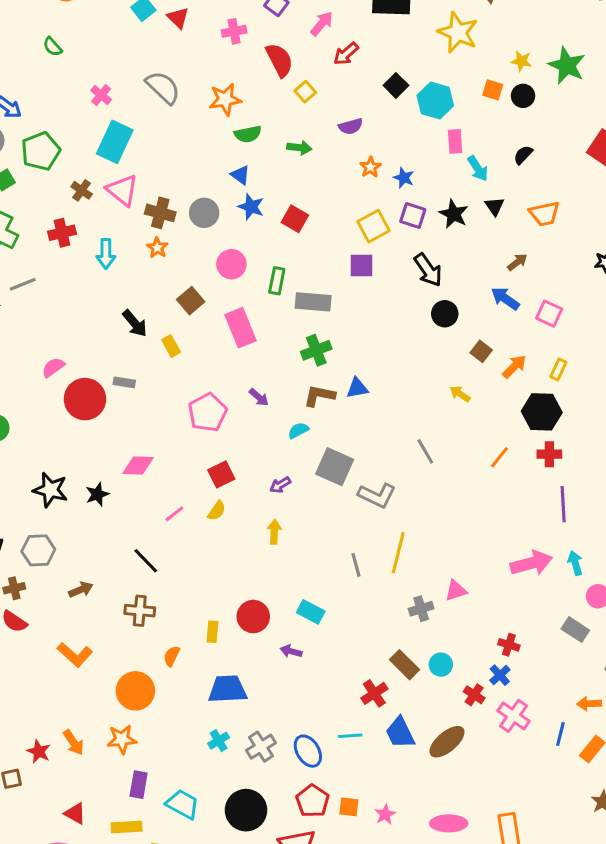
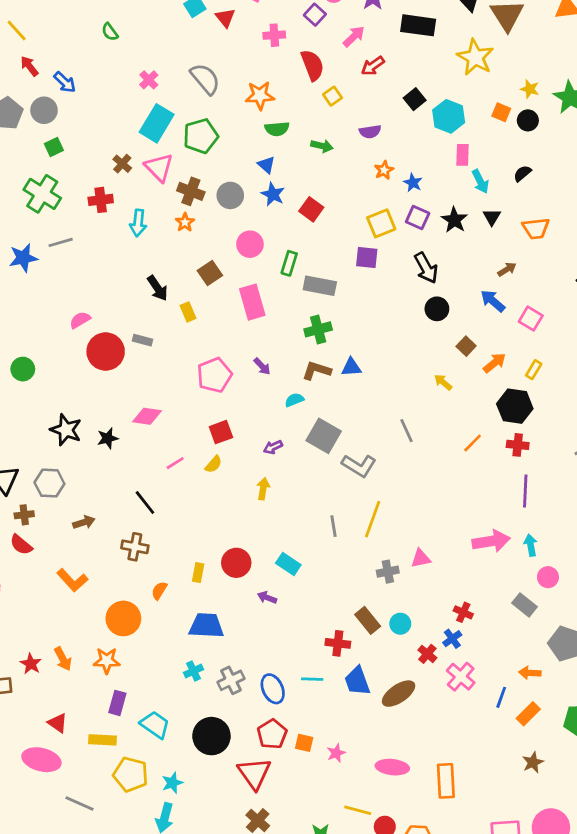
green pentagon: (41, 151) -> (201, 136), moved
red cross: (374, 693) -> (338, 643), turned 35

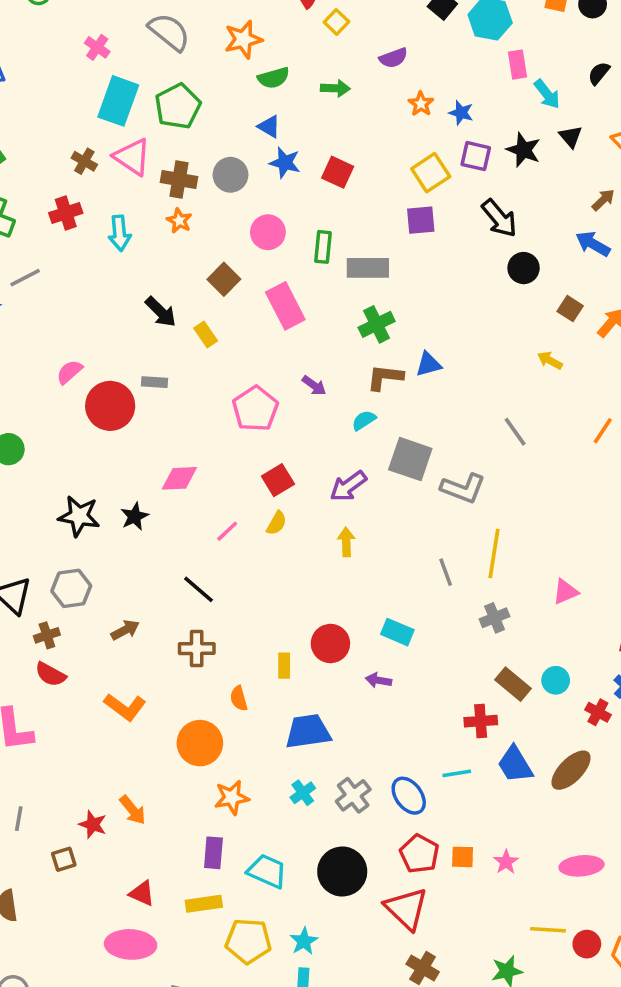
purple arrow: (273, 447) -> (348, 486), size x1.5
gray cross: (388, 572) -> (495, 618), moved
orange semicircle: (159, 591) -> (239, 698), turned -36
orange star: (107, 661) -> (232, 797), moved

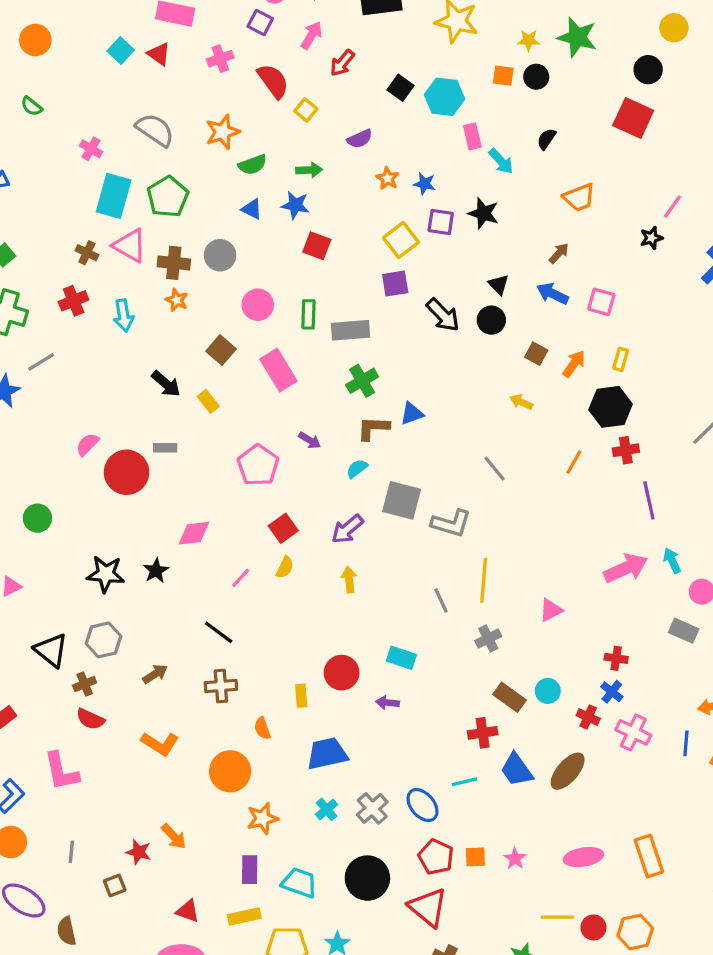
black triangle: (571, 137) -> (499, 285), moved
blue star: (285, 163) -> (295, 205), moved
black arrow: (499, 218) -> (443, 315), moved

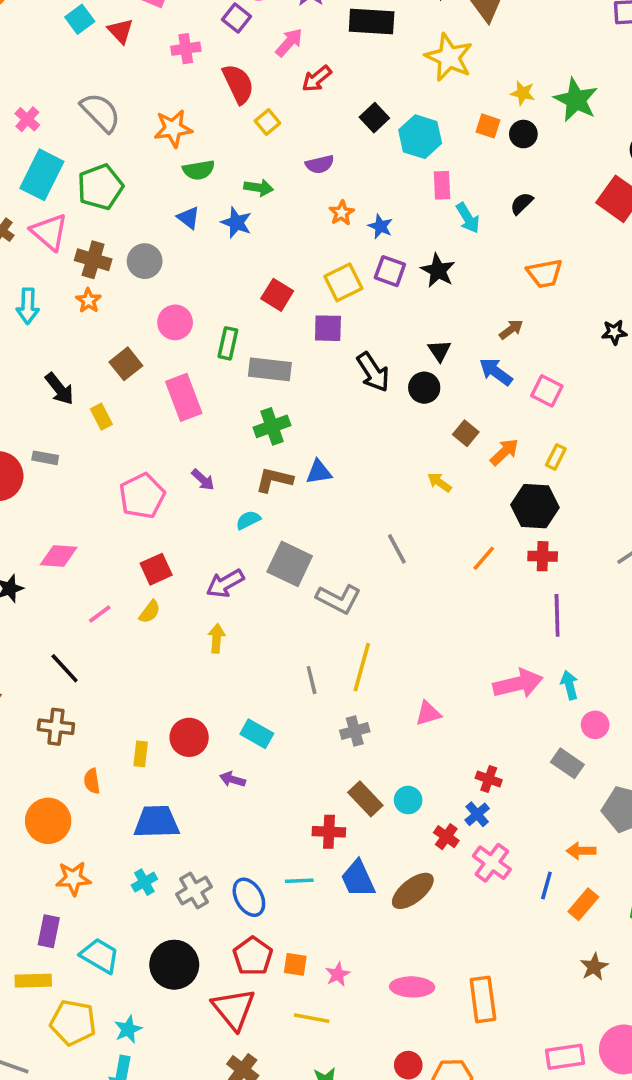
red square: (317, 246) -> (277, 295), moved
yellow line: (557, 917) -> (312, 1018), moved

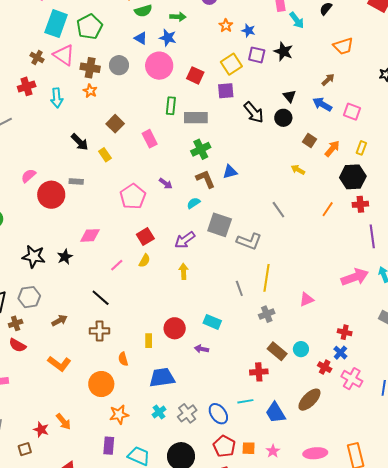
pink circle: (175, 322) -> (159, 66), moved, size x1.4
pink rectangle: (184, 397) -> (150, 139), size x0.7
brown L-shape: (274, 480) -> (205, 179), turned 60
blue trapezoid: (358, 879) -> (276, 413), moved

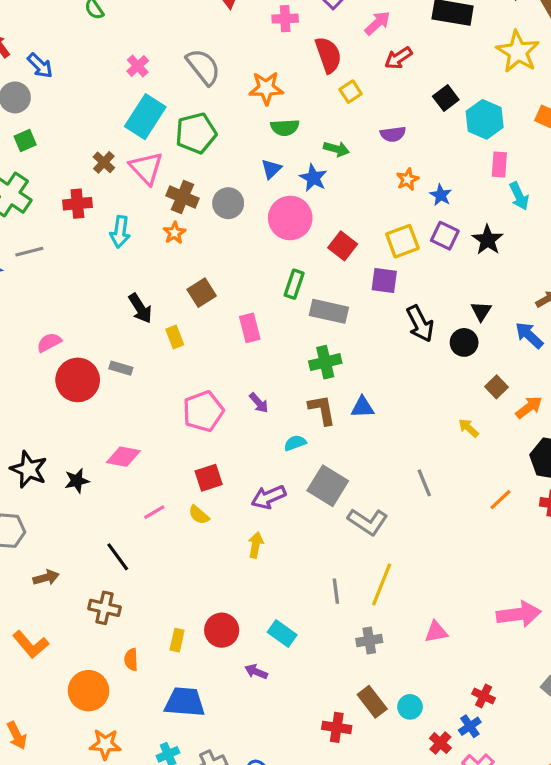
blue triangle: (141, 38) -> (271, 169), turned 32
yellow semicircle: (144, 261) -> (199, 515), turned 88

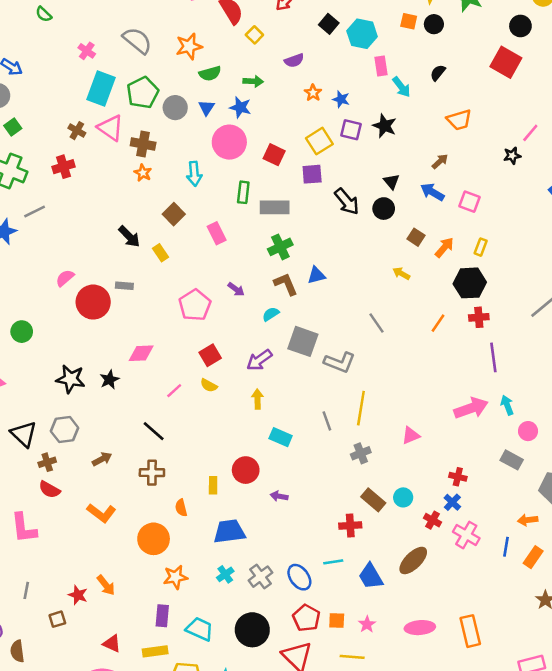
gray circle: (228, 203) -> (175, 108), moved
cyan arrow: (120, 232) -> (194, 174), moved
cyan rectangle: (282, 634) -> (281, 437), moved

